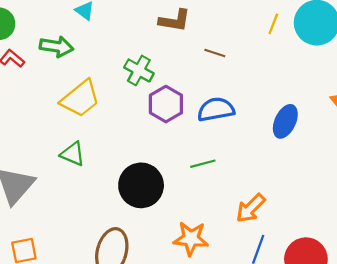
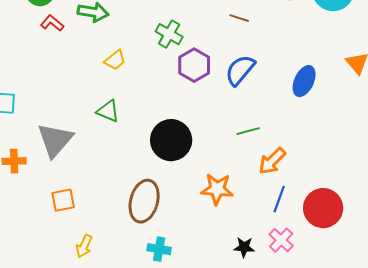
yellow trapezoid: (80, 99) -> (115, 60), size x0.6
blue semicircle: (216, 109) -> (240, 70), turned -40
green line: (203, 164) -> (248, 131), moved

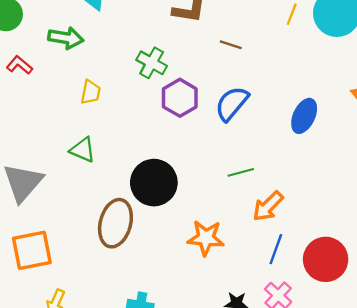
red L-shape: (52, 23) -> (19, 65), moved
yellow trapezoid: (115, 60) -> (91, 92), turned -40
orange square: (63, 200) -> (32, 250), size x1.5
brown ellipse: (144, 201) -> (115, 223), moved

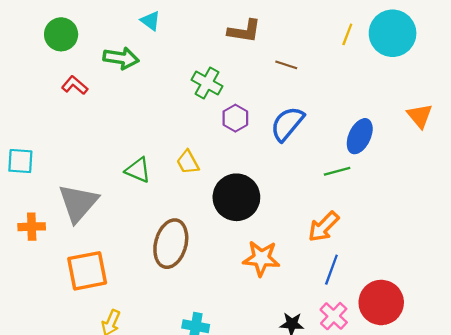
yellow trapezoid: (91, 92) -> (188, 162), moved, turned 140
purple hexagon: (180, 98) -> (235, 118), size x0.7
green line: (241, 172) -> (337, 171), moved
black circle: (154, 183) -> (236, 197), moved
red circle: (326, 259) -> (381, 302), moved

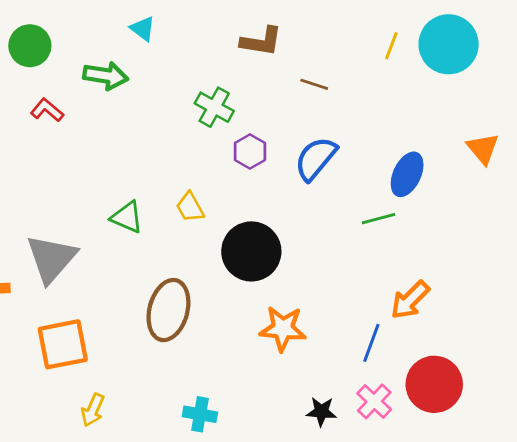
orange arrow: (324, 227) -> (410, 300), moved

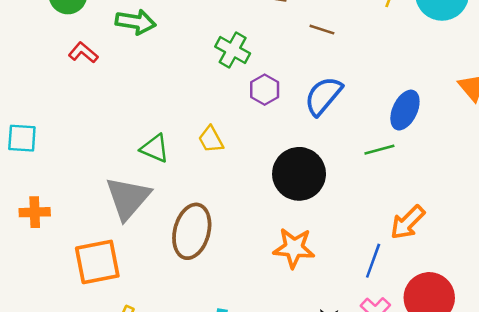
black circle: (251, 251) -> (299, 174), moved
gray triangle: (51, 259) -> (128, 198), moved

